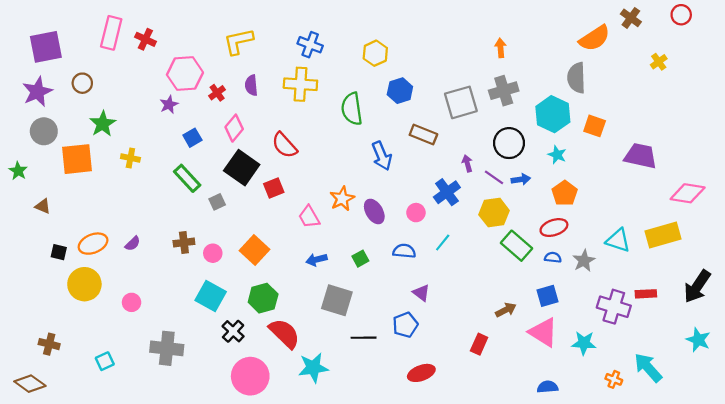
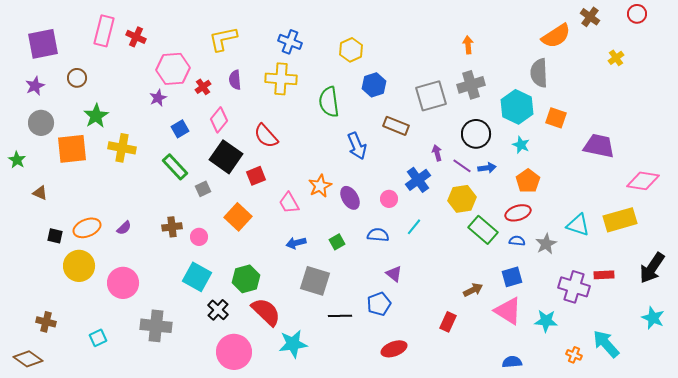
purple star: (37, 92) -> (35, 86), size x0.7
yellow cross: (130, 158) -> (122, 148), size x1.5
orange square: (254, 250) -> (238, 217), moved
pink circle: (132, 302) -> (123, 283), size x1.8

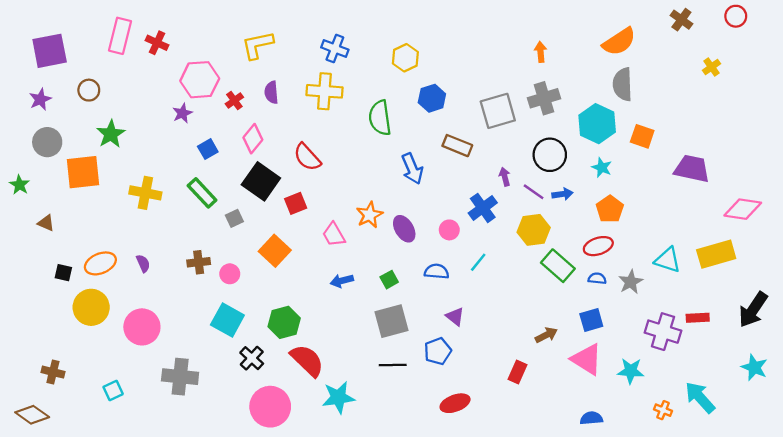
orange semicircle: (556, 36) -> (619, 42), moved
yellow cross: (122, 148) -> (145, 193), moved
purple semicircle: (124, 228) -> (143, 263), turned -70
gray square: (315, 281) -> (392, 321), moved, turned -32

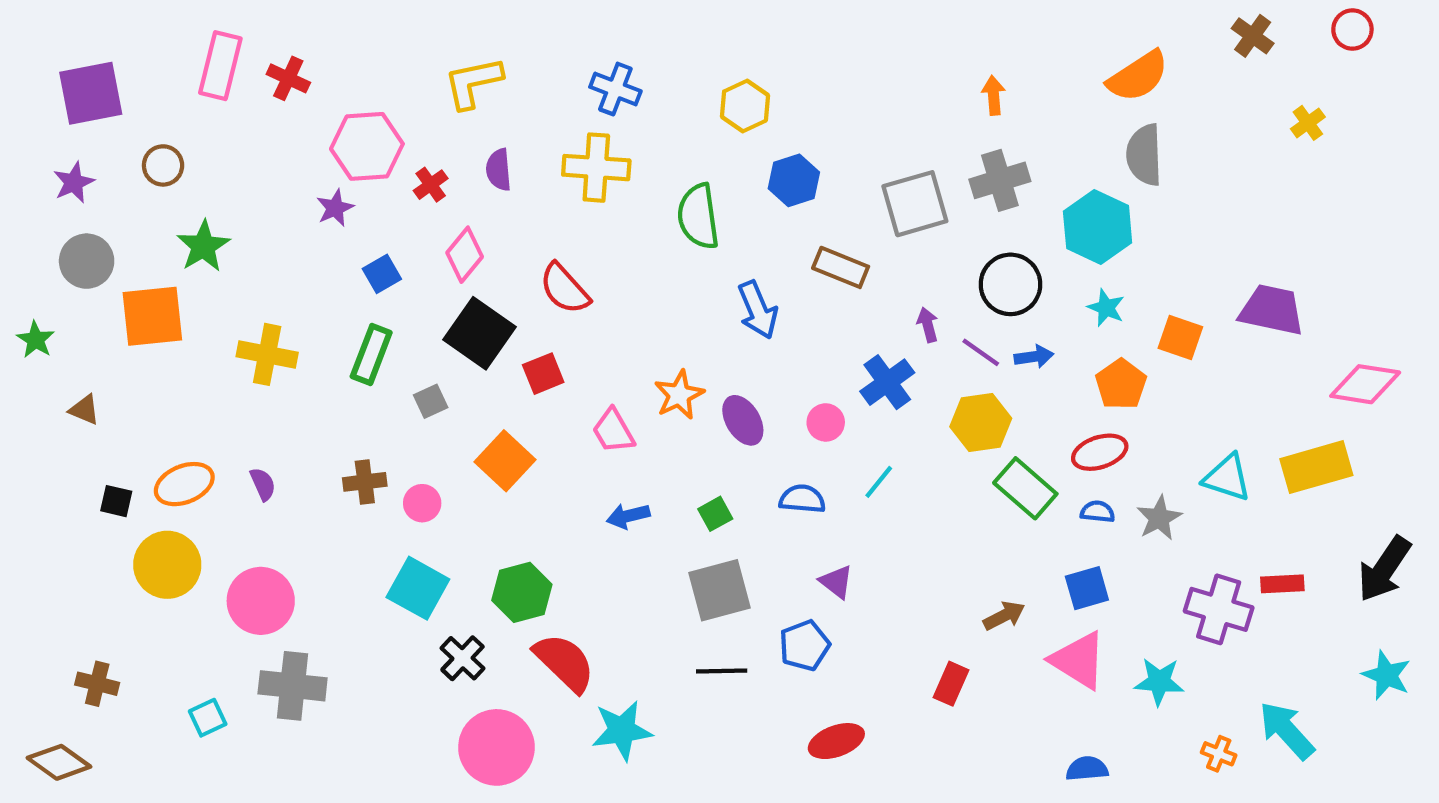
orange square: (642, 136) -> (1180, 338), moved
green rectangle: (202, 193) -> (371, 354), turned 64
gray cross: (180, 377) -> (293, 686), moved

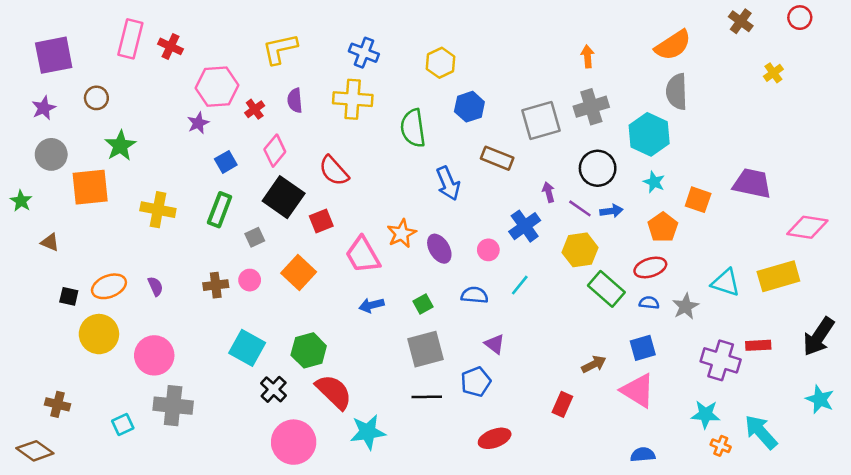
pink trapezoid: (613, 431) -> (363, 255), size x1.4
pink circle: (422, 503) -> (250, 280), moved
cyan star: (1159, 682) -> (706, 414), moved

